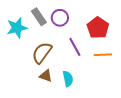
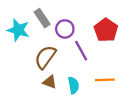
purple circle: (60, 18) -> (65, 29), moved
cyan star: (17, 28) -> (18, 30), turned 30
orange line: (103, 55) -> (105, 80), moved

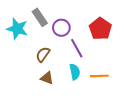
brown semicircle: (45, 57) -> (43, 54), size x0.7
cyan semicircle: (73, 85) -> (75, 72), moved

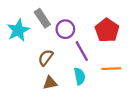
cyan star: (17, 29) -> (18, 30), turned 30
orange line: (99, 76) -> (111, 69), moved
brown triangle: (47, 78) -> (50, 83), turned -32

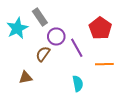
purple circle: (65, 29) -> (56, 36), moved
cyan semicircle: (80, 76) -> (78, 84), moved
brown triangle: (50, 83) -> (26, 77), moved

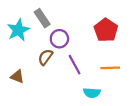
purple line: (77, 48) -> (75, 65), moved
brown triangle: (26, 77) -> (17, 77), moved, turned 32
cyan semicircle: (78, 84) -> (92, 93), moved, turned 105

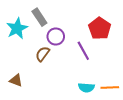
purple line: (75, 65) -> (83, 51), moved
orange line: (110, 68) -> (110, 88), moved
brown triangle: (17, 77) -> (16, 80), moved

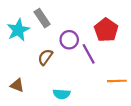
purple circle: (56, 37) -> (69, 40), moved
cyan semicircle: (86, 88) -> (62, 94), moved
orange line: (110, 88) -> (117, 81), moved

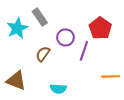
purple line: (89, 54) -> (84, 51), turned 48
brown triangle: (17, 85) -> (16, 81), size x1.5

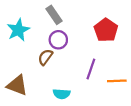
gray rectangle: (40, 17) -> (54, 15), moved
purple circle: (65, 37) -> (58, 40), moved
purple line: (84, 51) -> (91, 69), moved

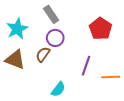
brown triangle: (17, 85) -> (15, 60), moved
cyan semicircle: (62, 94) -> (58, 89), turned -56

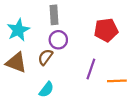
gray rectangle: (51, 14) -> (54, 15), turned 30
red pentagon: (100, 29) -> (106, 30), turned 30
cyan semicircle: (58, 89) -> (46, 90), moved

